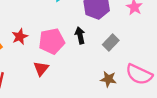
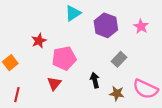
black arrow: (80, 35) -> (95, 80), moved
red star: (20, 37) -> (39, 41), moved

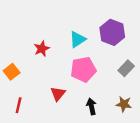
cyan triangle: (73, 13) -> (78, 39), moved
pink pentagon: (64, 58) -> (83, 69), moved
black arrow: (95, 80) -> (91, 106), moved

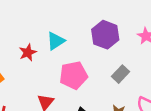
cyan triangle: (78, 39) -> (56, 41), moved

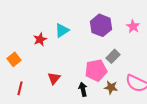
pink pentagon: (73, 75) -> (96, 70), moved

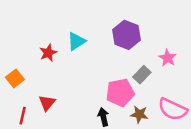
pink star: (133, 26) -> (168, 58), moved
red triangle: (54, 78) -> (47, 103), moved

